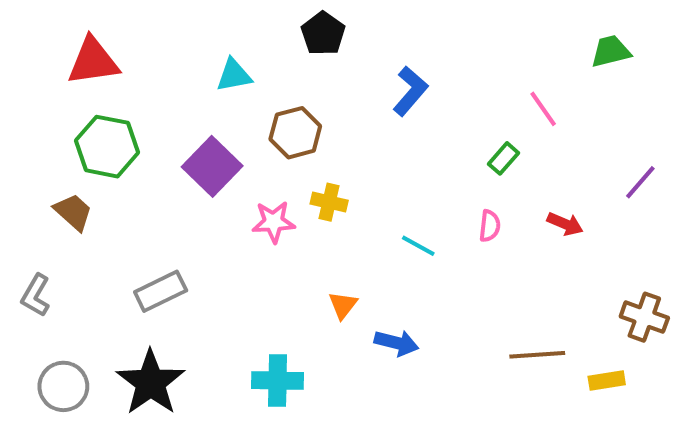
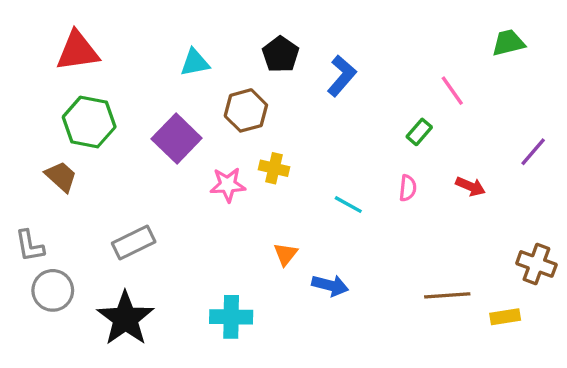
black pentagon: (323, 34) -> (281, 54), moved
gray L-shape: (36, 295) -> (30, 246), turned -40
gray circle: (63, 386) -> (53, 290), moved

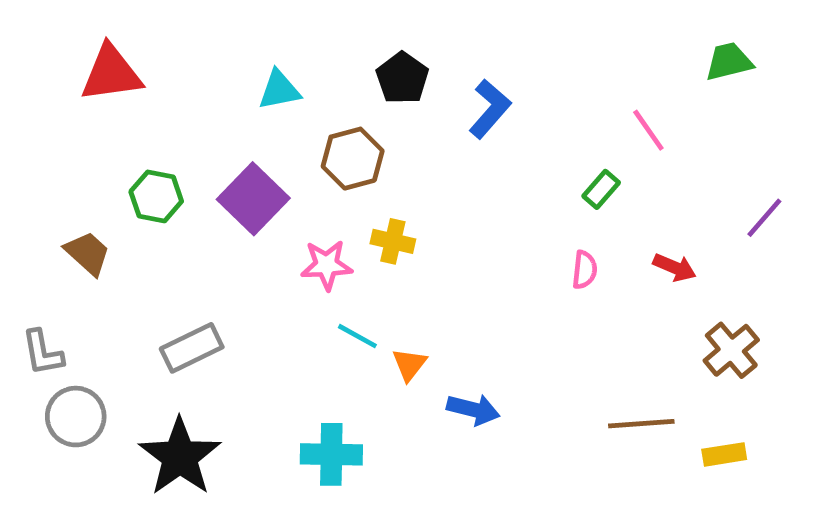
green hexagon: (89, 122) -> (156, 196), moved, size x0.7
cyan line: (348, 205) -> (357, 336), moved
brown cross: (536, 264) -> (731, 350), moved, turned 30

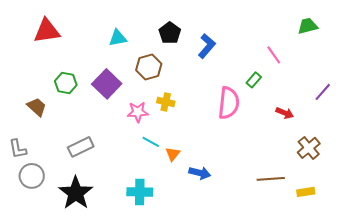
pink semicircle: (585, 270) -> (229, 103), moved, size x2.0

